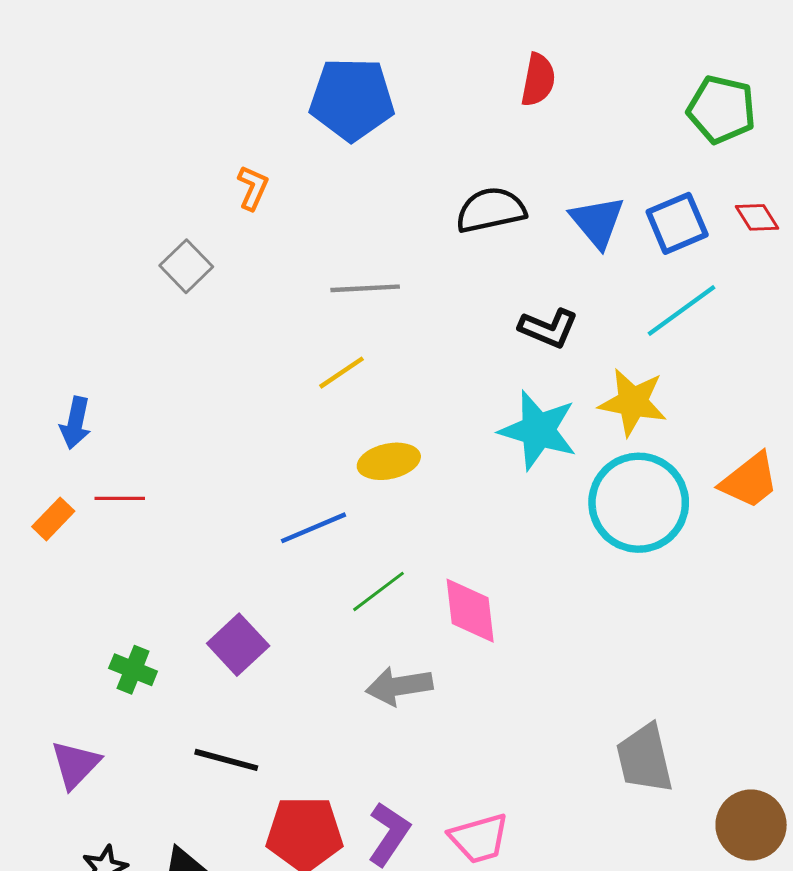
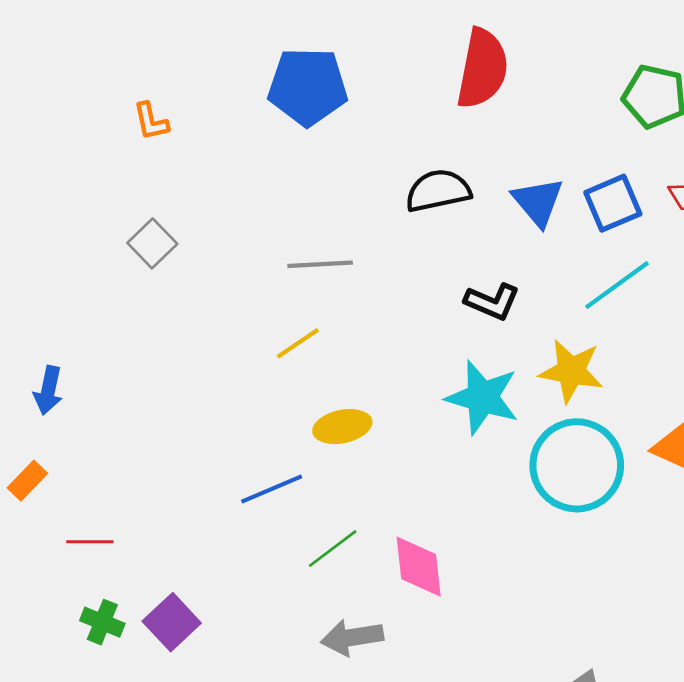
red semicircle: (538, 80) -> (482, 69), size x1.6
orange L-shape: (253, 188) -> (151, 121), moved, turned 144
red line: (120, 498) -> (90, 542), moved
purple square: (238, 645) -> (172, 622), moved

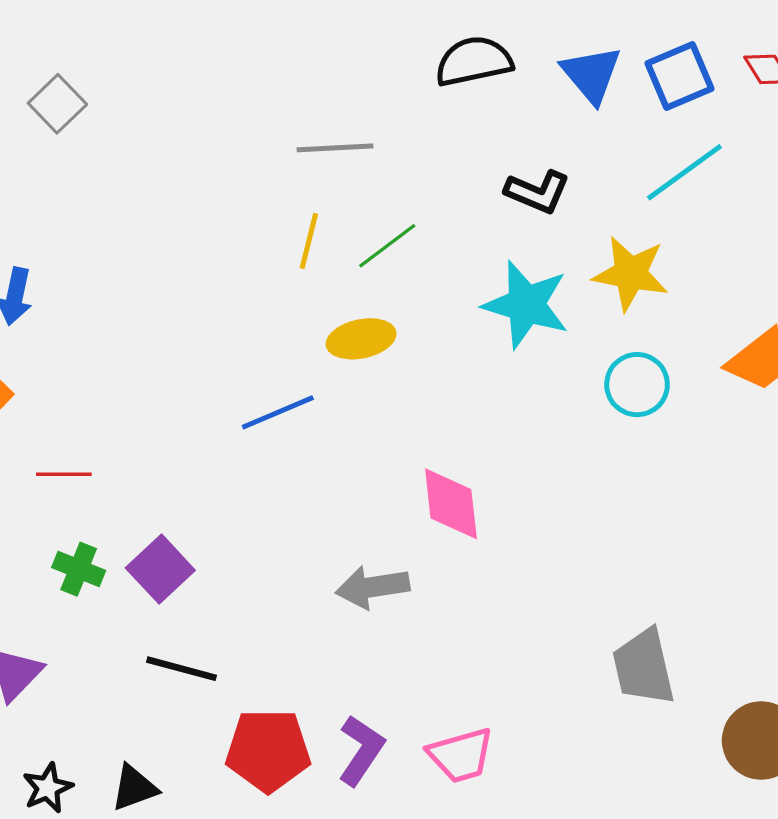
gray square: (152, 243) -> (57, 104), moved
yellow line: (298, 343) -> (309, 241), turned -42
cyan circle: (577, 465) -> (637, 385), size x0.6
green line: (333, 549) -> (387, 246), moved

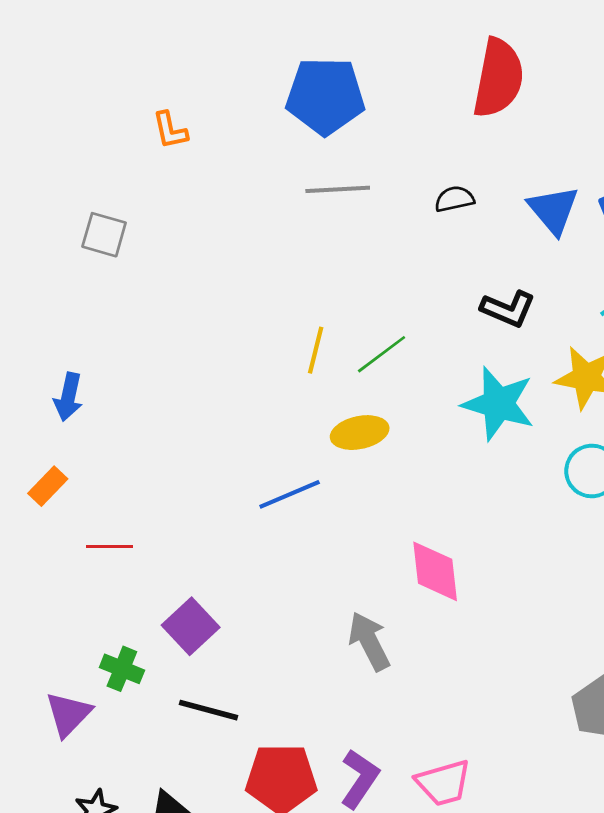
black semicircle: (474, 61) -> (454, 199), size x0.6
gray square: (57, 104) -> (104, 235), turned -30
gray line: (335, 148) -> (338, 189), moved
green cross: (79, 569) -> (122, 669), moved
gray arrow: (373, 587) -> (369, 641), turned 72

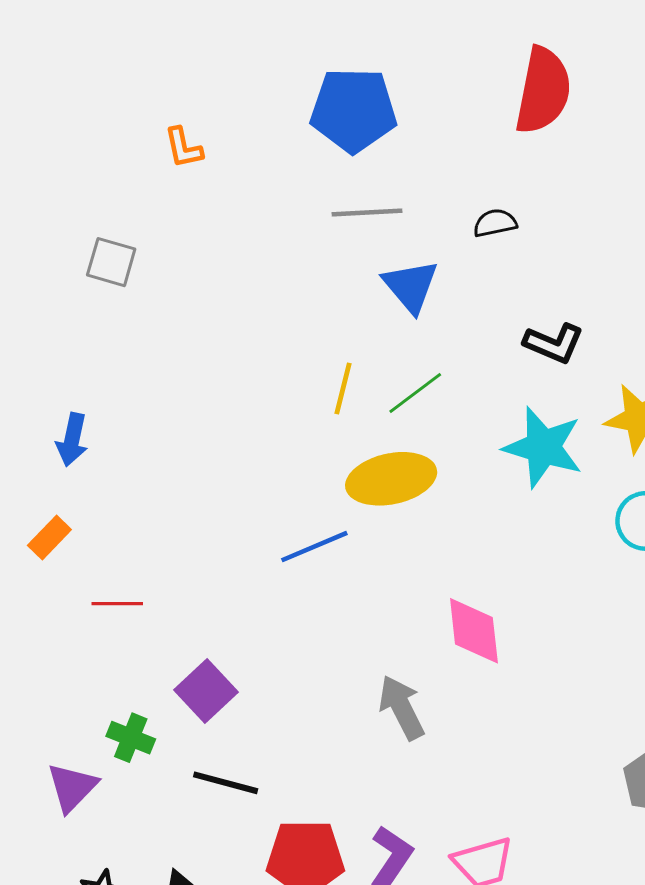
blue triangle: (553, 210) -> (411, 286), moved
yellow ellipse: (360, 433) -> (391, 479), size x1.4

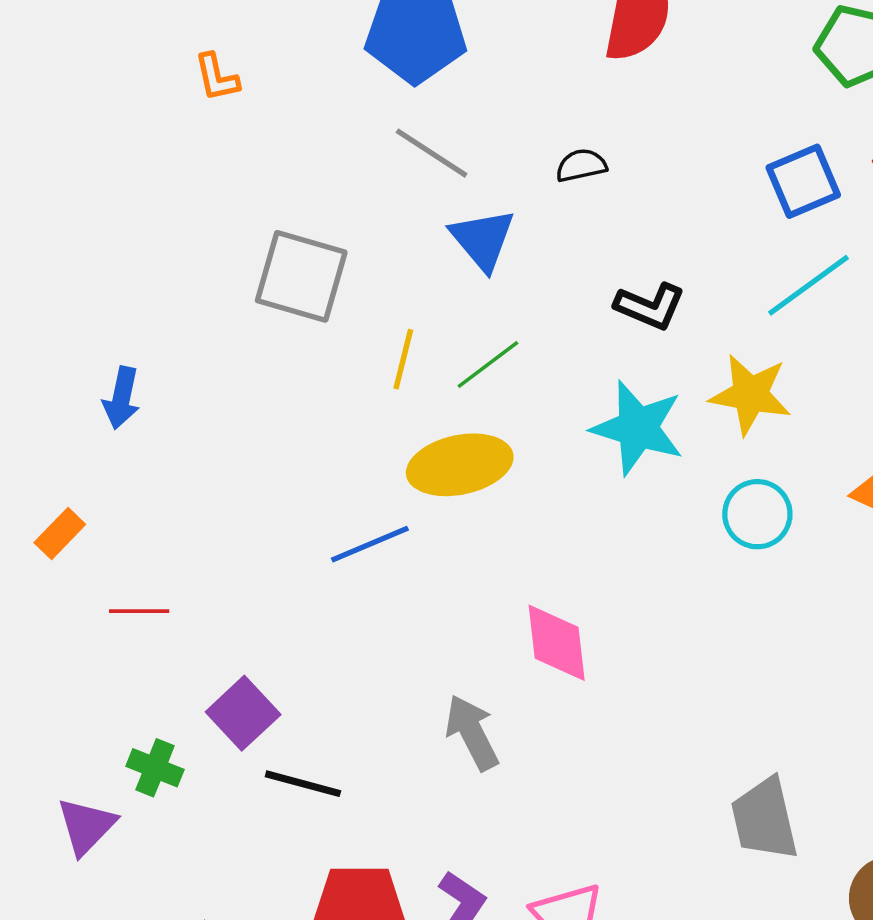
gray line: (367, 212) -> (432, 153), turned 36
gray square: (111, 262) -> (301, 276), moved, size x1.6
blue arrow: (72, 440) -> (122, 398), moved
black line: (226, 783) -> (303, 784), moved

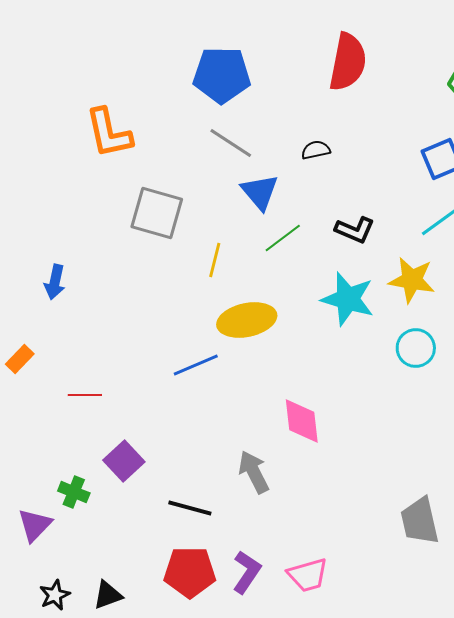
orange L-shape: (217, 77) -> (109, 133), moved, size x1.8
green line: (488, 364) -> (283, 238), moved
red line: (139, 611) -> (85, 395), moved
black line: (303, 784) -> (190, 508), moved

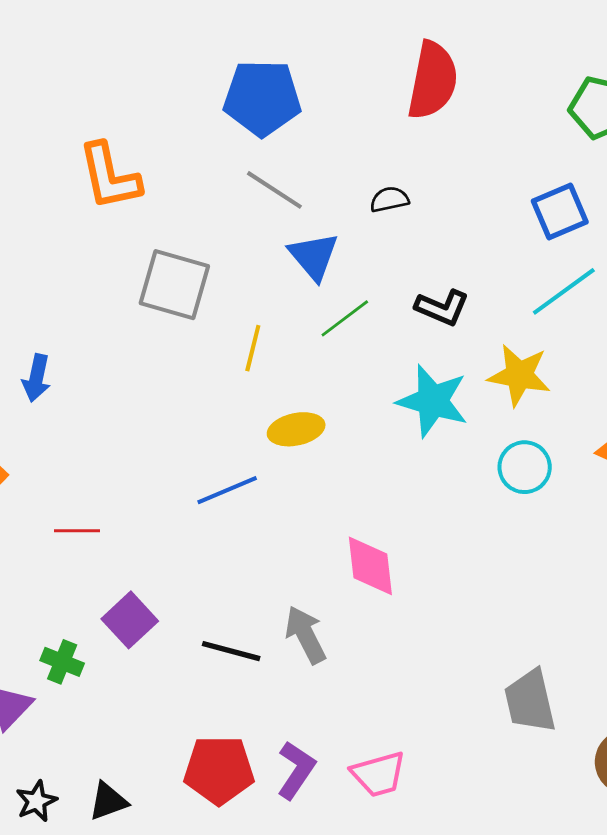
yellow ellipse: (247, 320) -> (296, 429), size x0.7
black line: (190, 508) -> (231, 651), moved

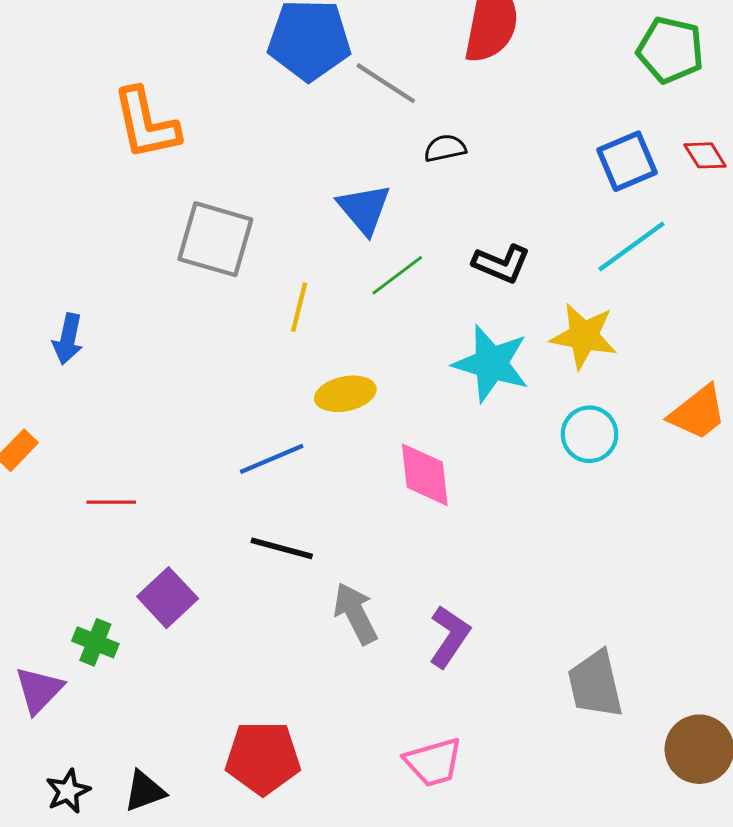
gray line: (274, 190) -> (386, 83), moved
pink diamond: (370, 566) -> (425, 475), moved
black line: (231, 651) -> (282, 548), moved
purple L-shape: (296, 770) -> (449, 637), moved

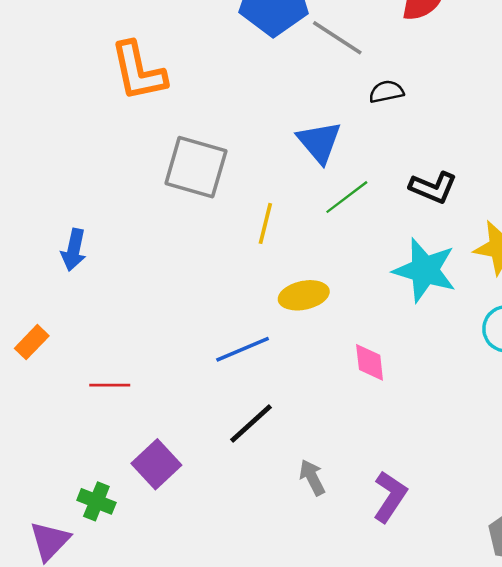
pink diamond: (425, 475) -> (370, 362), size x0.7
black line: (282, 548) -> (251, 423), turned -57
gray arrow: (355, 613) -> (312, 477), size x0.7

